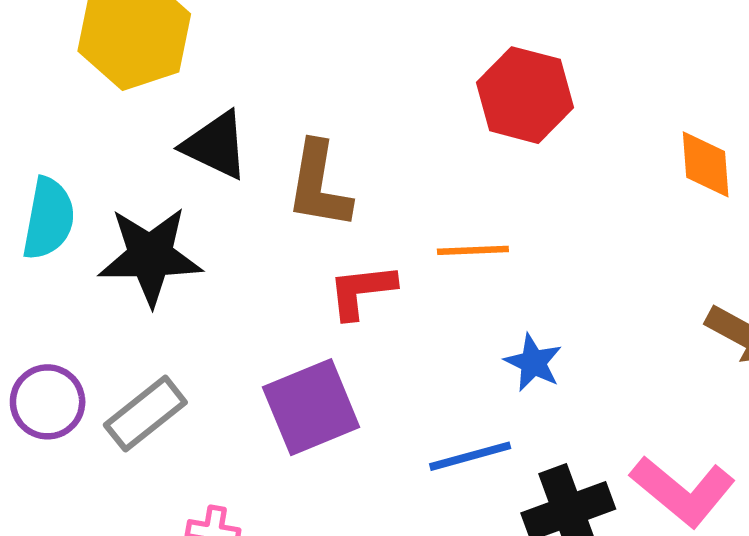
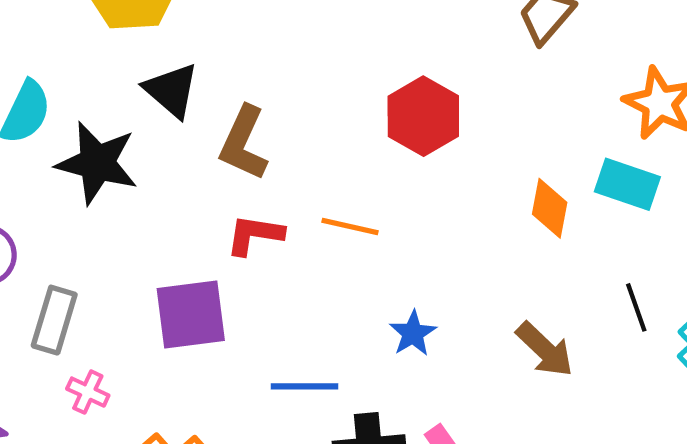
blue star: (533, 363) -> (413, 333), moved
gray rectangle: (145, 414) -> (54, 320), moved, turned -50

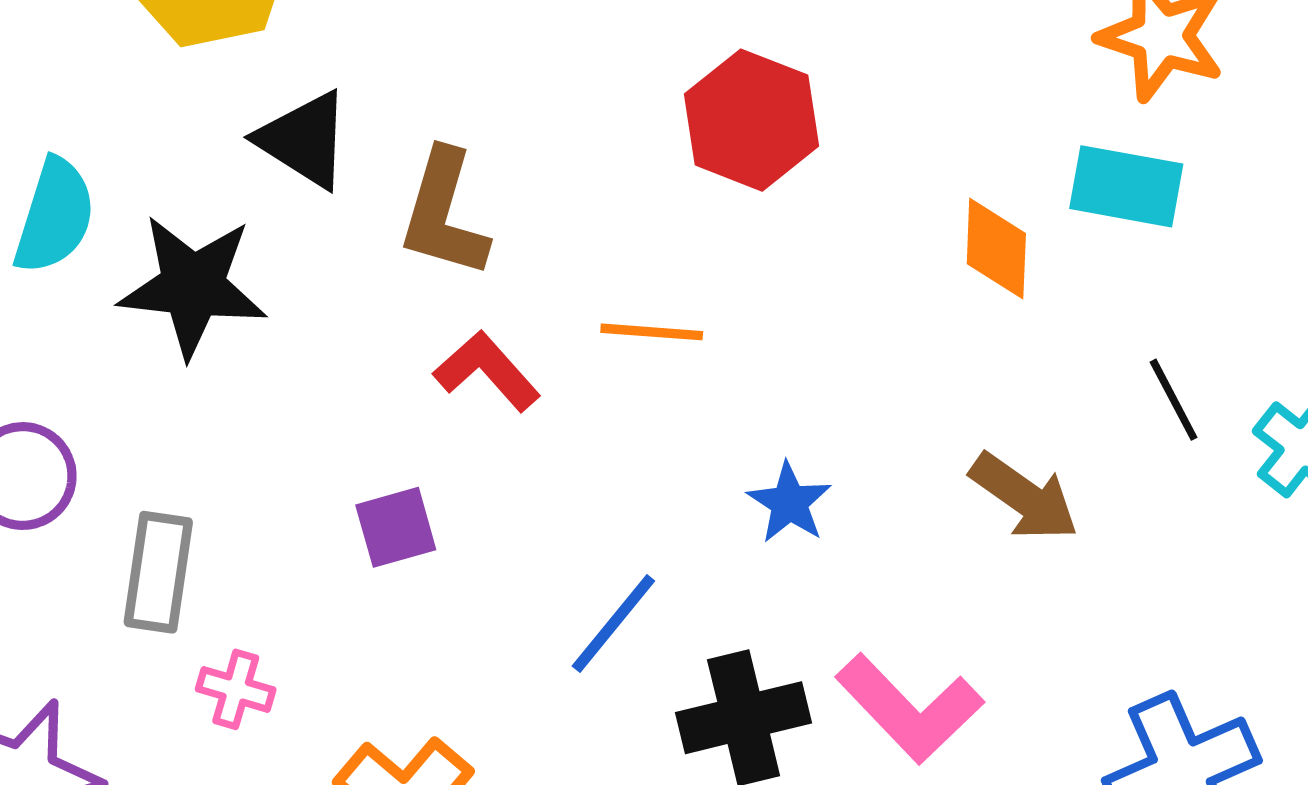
red L-shape: (255, 235) -> (487, 371), turned 48
purple square: (191, 315) -> (396, 527), size x0.6
blue line: (304, 386) -> (613, 624), turned -42

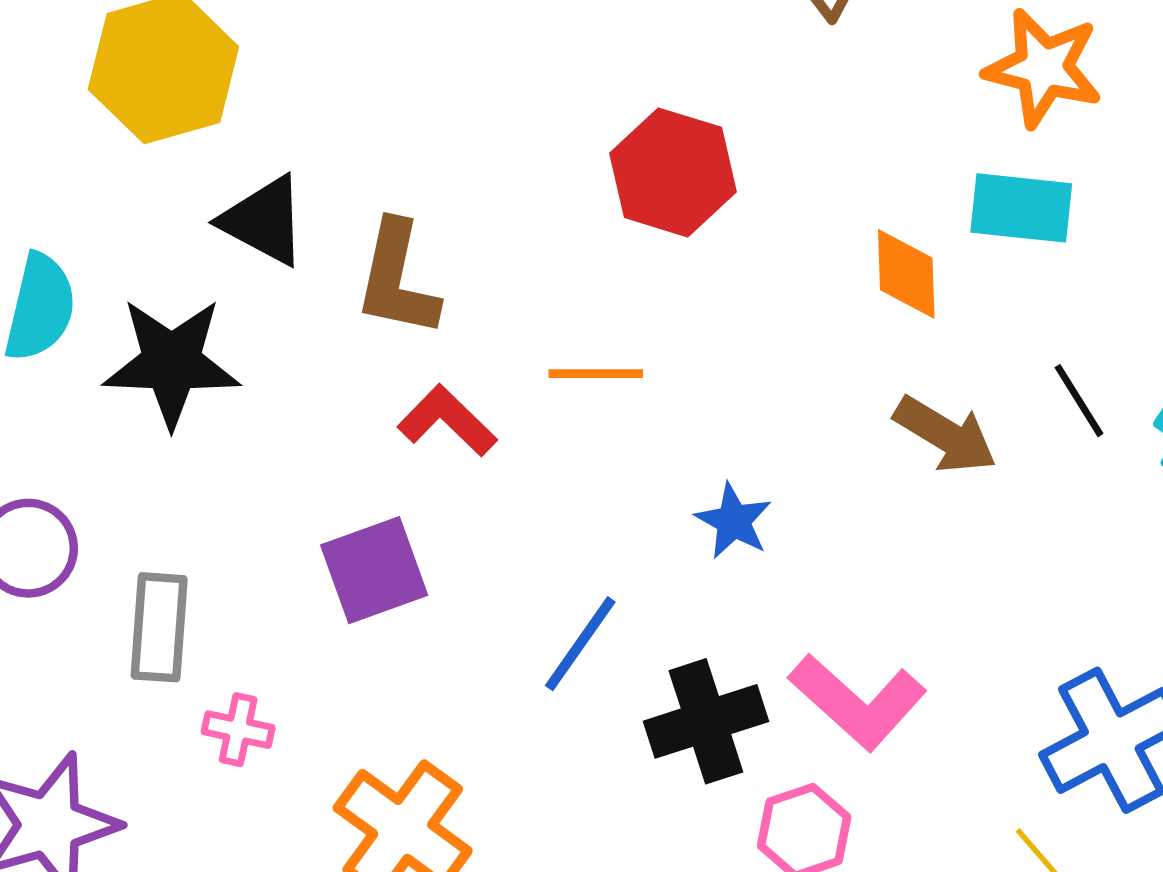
brown arrow: (1024, 497) -> (945, 435), moved
purple square: (396, 527) -> (374, 570), size x1.4

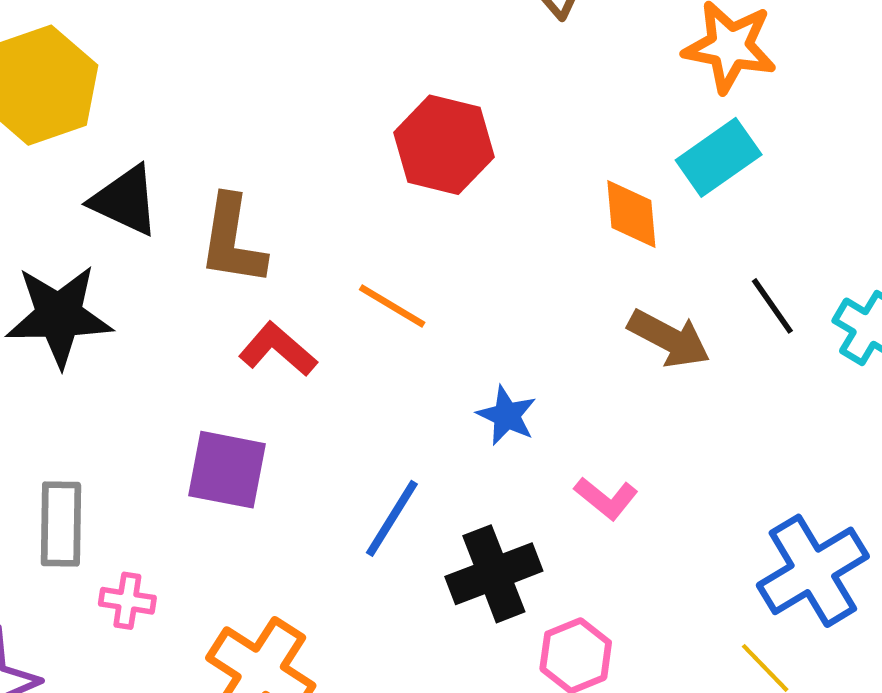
cyan rectangle: (1021, 208) -> (719, 157), turned -38
orange line: (596, 374) -> (392, 306), turned 34
purple square: (374, 570) -> (227, 470), turned 34
pink L-shape: (858, 702) -> (606, 498), moved, size x0.6

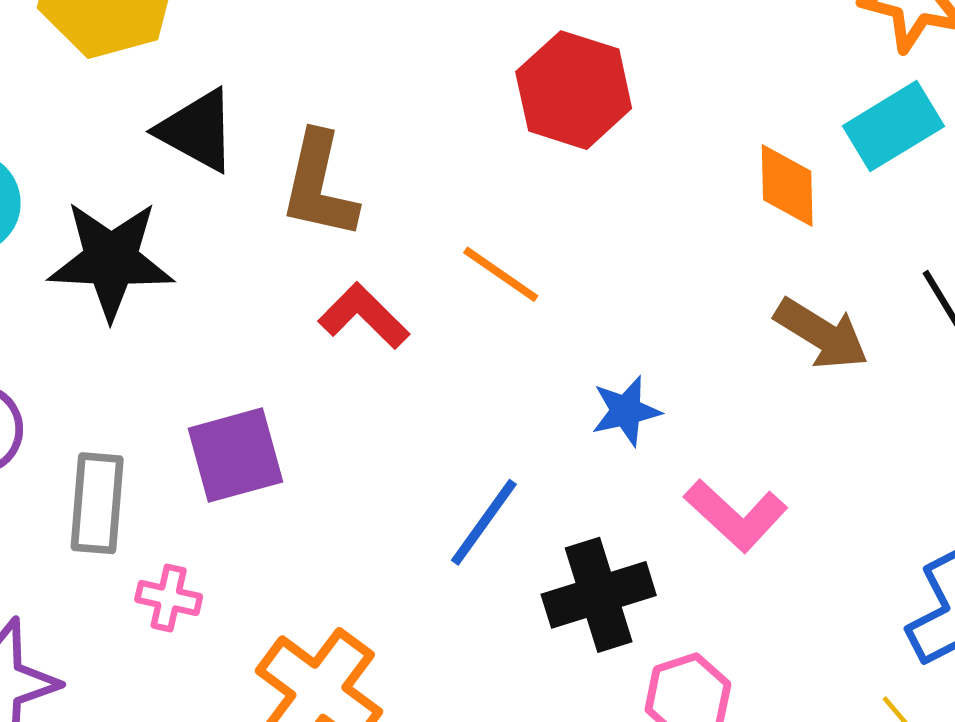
blue star: (507, 415) -> (626, 411), turned 30
purple square: (227, 470) -> (235, 455), moved, turned -30
pink L-shape: (606, 498) -> (736, 515), size x1.4

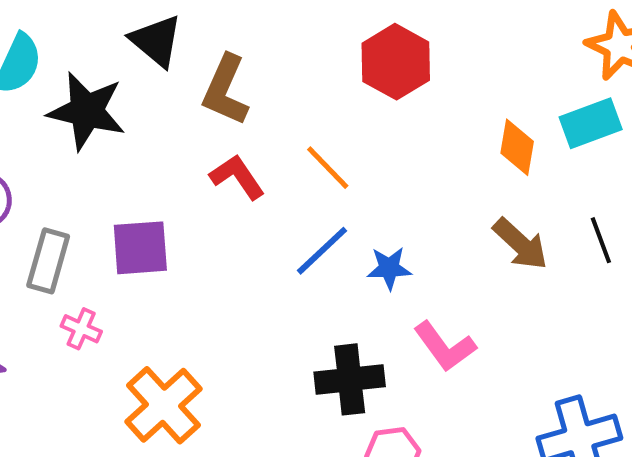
blue line: (484, 522) -> (322, 251), moved

